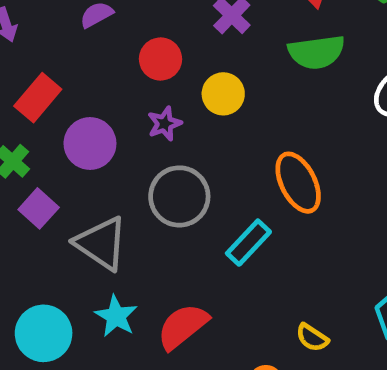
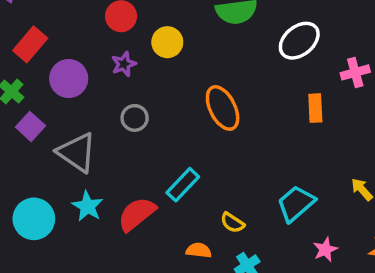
gray circle: (179, 196) -> (135, 118), size x0.6
cyan rectangle: (248, 243) -> (183, 185), moved

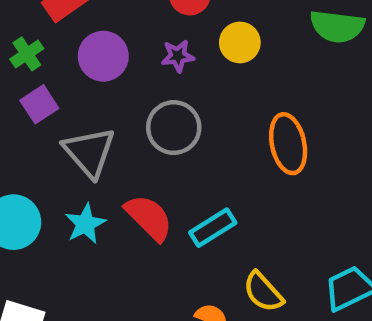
gray circle: (135, 118) -> (174, 128), size x1.5
red semicircle: (137, 214) -> (149, 218), moved, turned 69
yellow semicircle: (232, 223) -> (263, 292), size x1.4

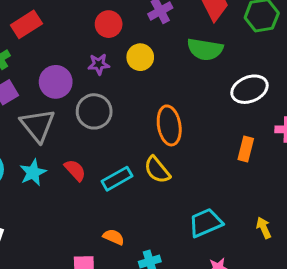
purple circle: (103, 56) -> (56, 82), moved
red semicircle: (149, 218) -> (75, 170), size x0.7
yellow semicircle: (263, 292) -> (157, 170), moved

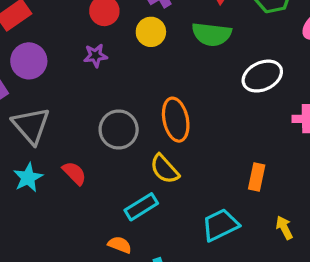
yellow circle: (140, 57) -> (151, 32), moved
purple circle: (56, 82) -> (29, 61), moved
gray circle: (94, 111) -> (119, 129), moved
orange rectangle: (246, 149) -> (257, 177), moved
cyan rectangle: (117, 179) -> (141, 207), moved

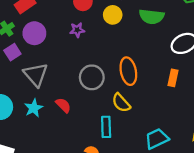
orange rectangle: (257, 177) -> (173, 78), moved
cyan rectangle: (141, 207) -> (106, 127), turned -60

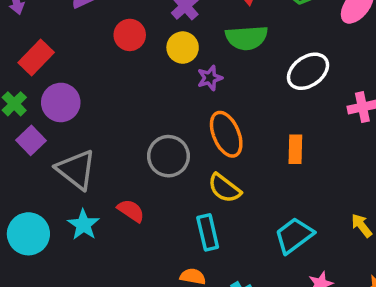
purple star: (77, 30) -> (210, 78), moved
orange rectangle: (173, 78) -> (295, 149), moved

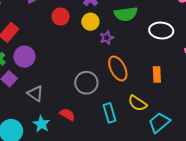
white ellipse: (308, 71) -> (161, 31), turned 45
gray triangle: (76, 170) -> (35, 93), size x0.7
yellow semicircle: (224, 188) -> (138, 103), moved
cyan rectangle: (208, 232) -> (110, 113), moved

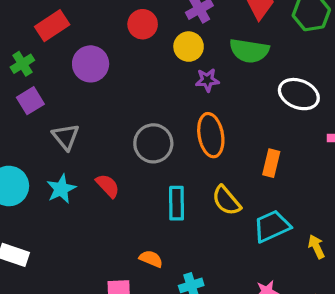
purple circle: (24, 57) -> (91, 64), moved
cyan trapezoid: (159, 123) -> (272, 226), moved

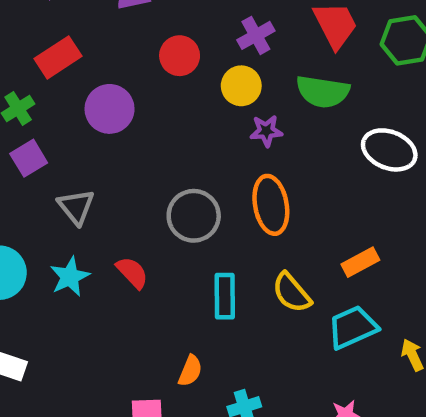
orange rectangle: (271, 163) -> (360, 262), moved, turned 48
orange semicircle: (151, 259) -> (190, 371), turned 90

